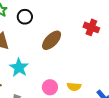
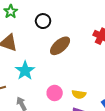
black circle: (25, 17) -> (43, 21), moved

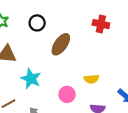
yellow semicircle: (79, 94) -> (91, 79), moved

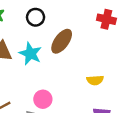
cyan star: (31, 79) -> (30, 54), moved
pink circle: (67, 94) -> (43, 99), moved

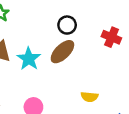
black circle: (36, 17) -> (67, 25), moved

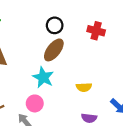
cyan star: (29, 59) -> (43, 77), moved

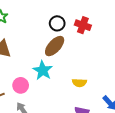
red cross: (96, 31) -> (83, 25), moved
pink circle: (35, 103) -> (21, 85), moved

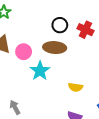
brown ellipse: (55, 46) -> (55, 48), turned 45
pink circle: (21, 85) -> (24, 52), moved

